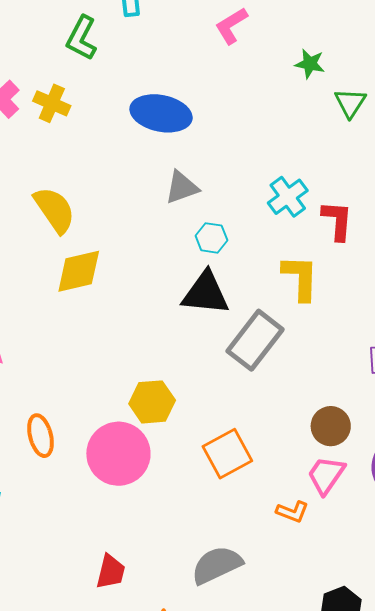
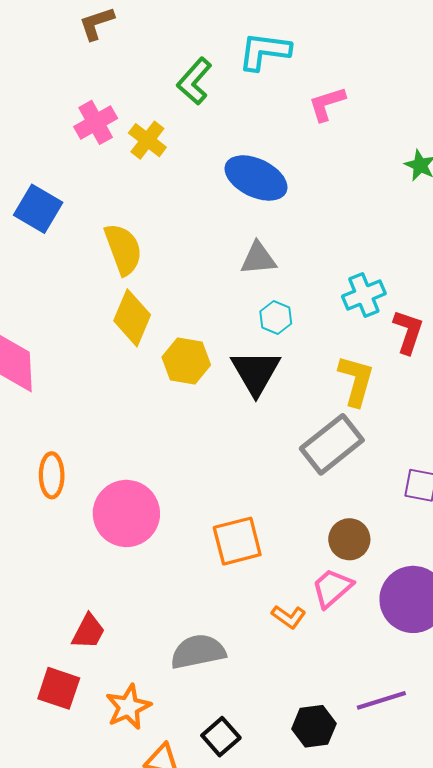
pink L-shape: (231, 26) -> (327, 104), moved
yellow diamond: (79, 271) -> (132, 318), turned -68
black triangle: (206, 293) -> (256, 372), turned 40
gray rectangle: (255, 340) -> (332, 444), moved
yellow hexagon: (152, 402) -> (186, 361), moved

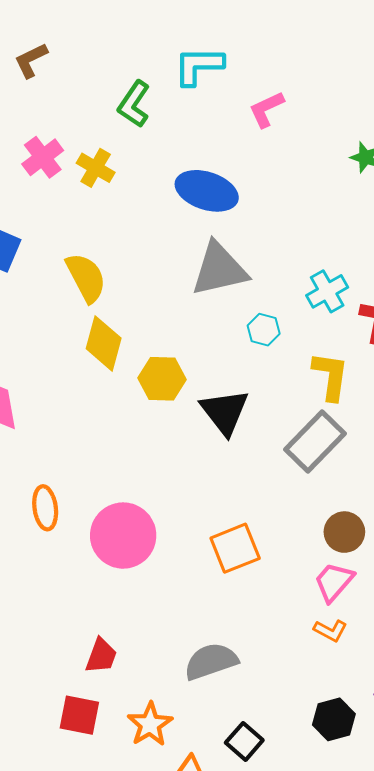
gray triangle: (258, 258) -> (219, 269), size x1.6
cyan hexagon: (276, 318) -> (264, 330), moved
black triangle: (256, 372) -> (225, 412), moved
orange L-shape: (289, 617) -> (330, 630), moved

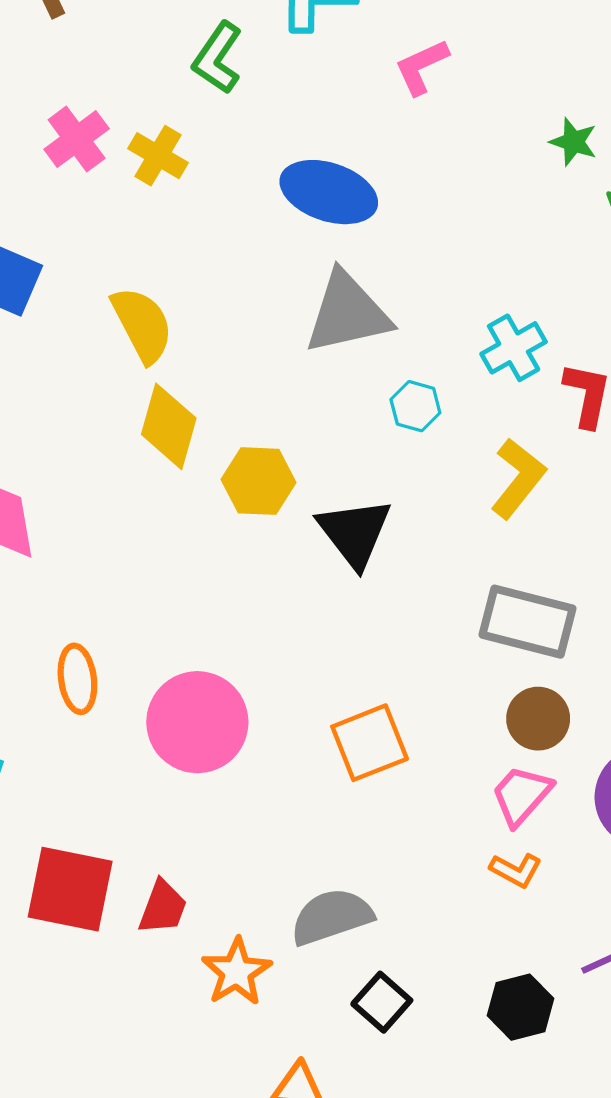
yellow L-shape: (331, 376) -> (518, 478), turned 30
gray rectangle: (315, 441) -> (528, 622), moved, turned 60
red square: (79, 715) -> (70, 889), moved, size x1.4
orange star: (150, 724) -> (237, 972), moved
black square: (244, 741) -> (382, 1002), moved

